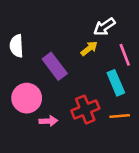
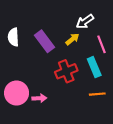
purple rectangle: (55, 66) -> (44, 41), moved
pink circle: (27, 98) -> (17, 93), moved
red cross: (85, 110) -> (66, 71), moved

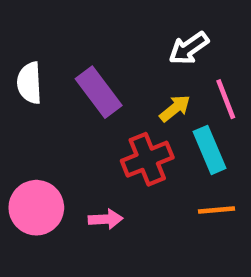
yellow arrow: (72, 39) -> (175, 108), moved
pink arrow: (39, 98) -> (106, 219), moved

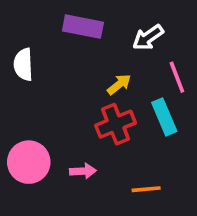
purple rectangle: (99, 92) -> (83, 27), moved, turned -42
yellow arrow: (175, 108) -> (119, 84), moved
orange line: (216, 210) -> (146, 189), moved

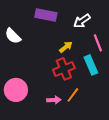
white semicircle: (23, 65) -> (13, 36), turned -42
pink arrow: (83, 171) -> (54, 100), moved
orange line: (146, 189) -> (73, 95), moved, turned -49

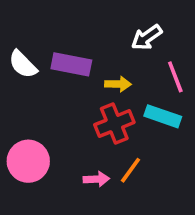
purple rectangle: (46, 15) -> (71, 64), moved
yellow arrow: (66, 47) -> (118, 84), turned 40
cyan rectangle: (91, 65) -> (163, 116), turned -48

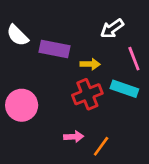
white semicircle: (23, 64) -> (18, 35), moved
pink circle: (28, 161) -> (22, 105), moved
orange line: (130, 170) -> (101, 146), moved

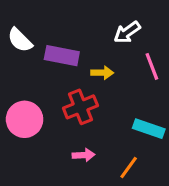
cyan rectangle: (124, 89) -> (149, 129), moved
red cross: (87, 94) -> (80, 107), moved
orange line: (101, 146) -> (129, 167), moved

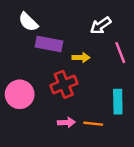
white semicircle: (20, 40) -> (28, 22), moved
cyan rectangle: (149, 129) -> (118, 102), turned 70
orange line: (129, 167) -> (93, 124), moved, turned 60

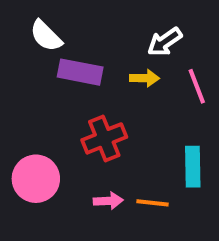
yellow arrow: (81, 57) -> (144, 78), moved
pink circle: (20, 94) -> (36, 179), moved

